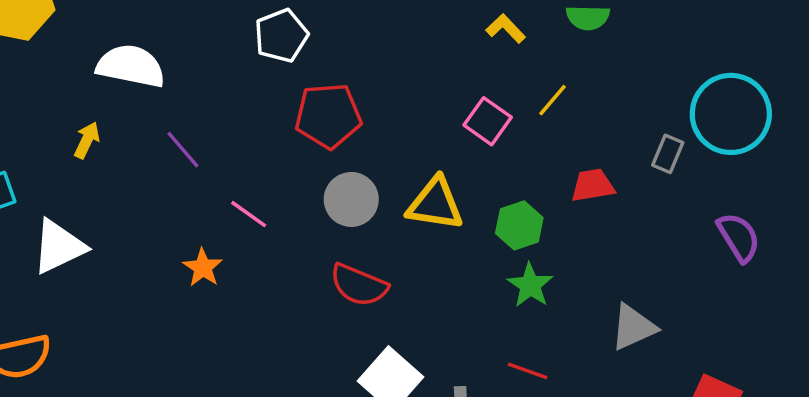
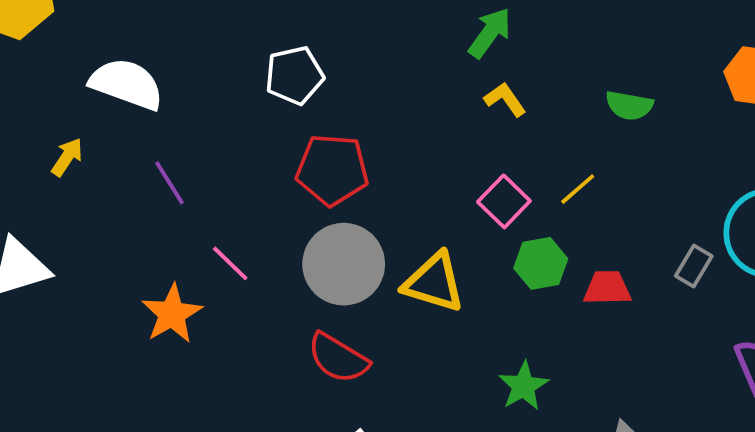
yellow L-shape: (506, 29) -> (505, 99), moved
gray circle: (351, 199) -> (344, 264), size x1.4
green hexagon: (519, 225) -> (541, 263), moved
orange star: (203, 268) -> (172, 314), size x1.4

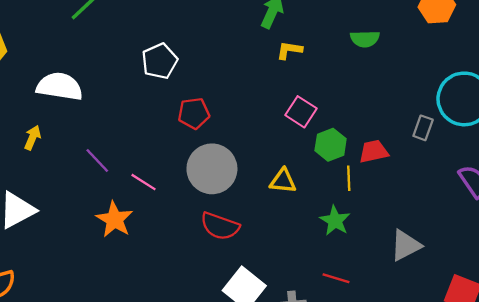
yellow L-shape: (505, 99) -> (289, 50), turned -35
red pentagon: (332, 170) -> (194, 113), size x0.7
purple line: (170, 183) -> (97, 160), moved
yellow line: (578, 189) -> (349, 178), moved, turned -40
yellow triangle: (434, 283) -> (283, 181), moved, size x0.7

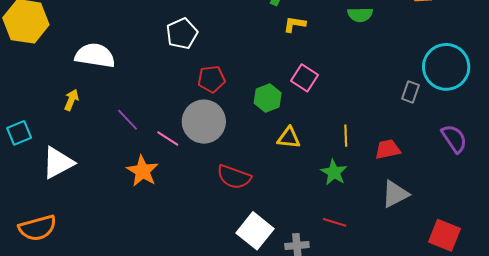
green hexagon: (331, 145) -> (268, 98), moved
red trapezoid: (374, 151) -> (388, 149), moved
gray circle: (212, 169) -> (204, 122), moved

